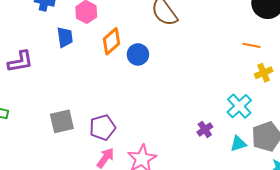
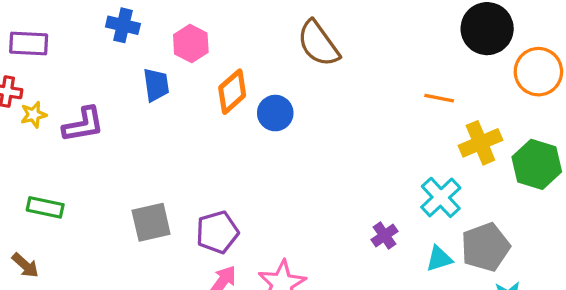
orange line: (251, 45) -> (439, 98), moved
yellow cross: (264, 73) -> (480, 143), size x1.4

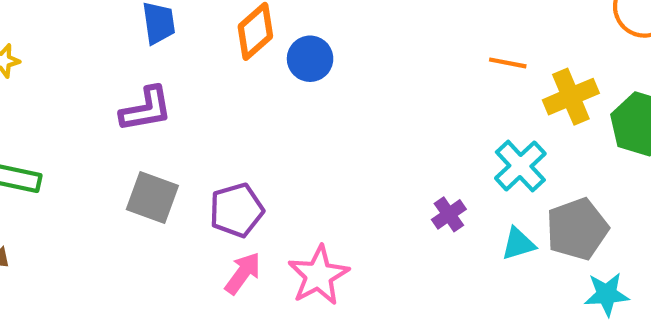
orange line: (439, 98) -> (508, 63), moved
purple L-shape: (83, 125) -> (146, 109), moved
gray square: (151, 222) -> (152, 198), turned 33

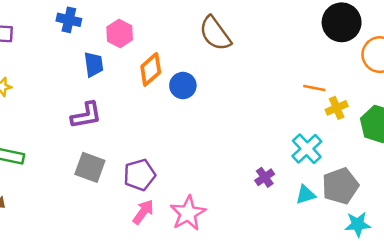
orange line: (508, 63) -> (314, 88), moved
yellow cross: (571, 97) -> (337, 108), size x0.7

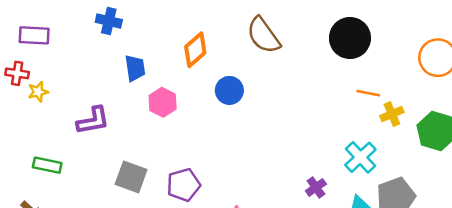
black circle: (342, 22) -> (350, 38), moved
pink hexagon: (120, 33) -> (163, 102), moved
orange diamond: (151, 69) -> (195, 50), moved
purple L-shape: (86, 115) -> (93, 121), moved

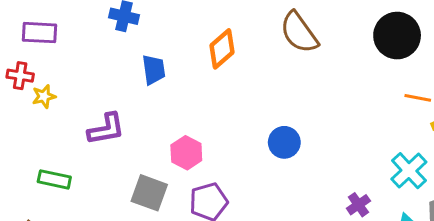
blue circle: (229, 90) -> (284, 142), moved
pink hexagon: (163, 102) -> (186, 153), moved

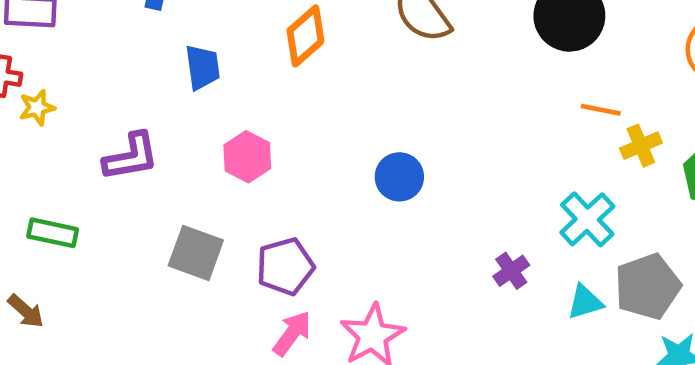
pink hexagon: (186, 153) -> (247, 157), moved

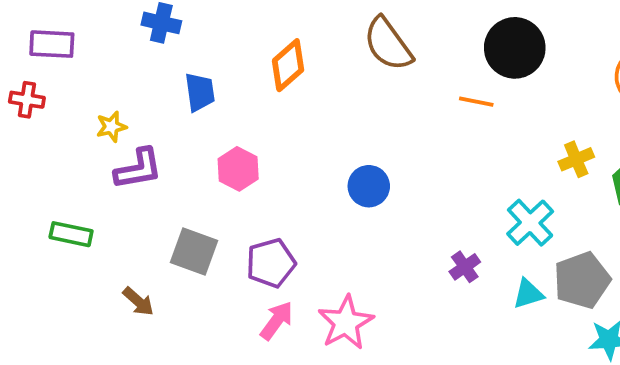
yellow star: (37, 108) -> (111, 127), moved
orange line: (601, 110) -> (476, 102), moved
brown arrow: (26, 311) -> (138, 301), moved

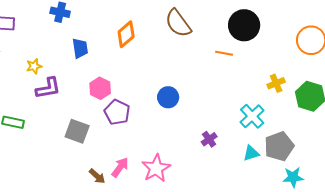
purple pentagon: (271, 263) -> (117, 112), moved, turned -30
purple cross: (465, 267) -> (209, 139), moved
brown arrow: (138, 301) -> (97, 176), moved

